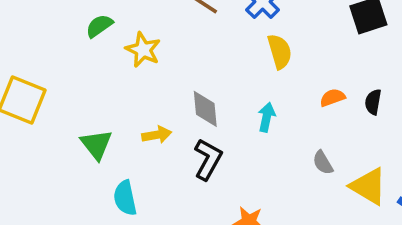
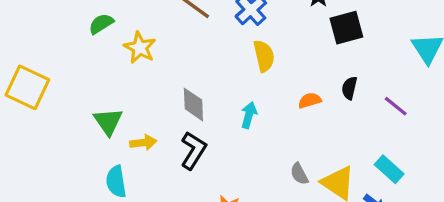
black semicircle: (373, 102) -> (349, 88), moved
yellow arrow: (157, 135) -> (143, 143), moved
green triangle: (96, 144) -> (108, 122), moved
gray semicircle: (323, 163) -> (299, 174), moved

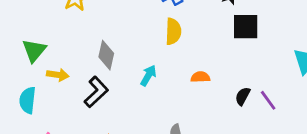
black semicircle: (349, 88) -> (243, 96), moved

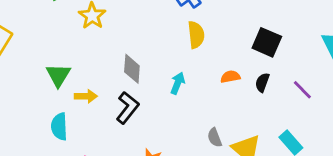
black square: (246, 27) -> (267, 42), moved, turned 32
black semicircle: (243, 96) -> (262, 82), moved

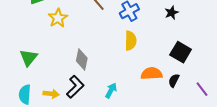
orange semicircle: (230, 77) -> (152, 74), size x1.5
cyan arrow: (178, 83) -> (111, 90), moved
yellow arrow: (86, 96) -> (51, 94), moved

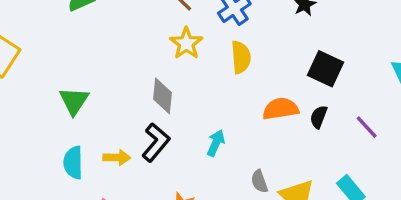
yellow star: (58, 18) -> (186, 43), moved

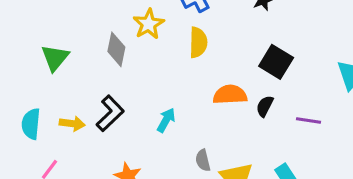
gray diamond: (163, 96) -> (116, 49), moved
green triangle: (74, 101) -> (55, 58), moved
purple line: (367, 127) -> (309, 120), turned -45

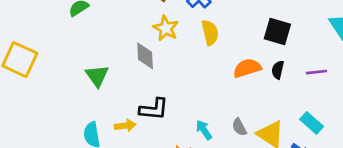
black L-shape: (110, 113) -> (154, 109), turned 64
cyan arrow: (166, 120) -> (204, 130), moved, turned -48

